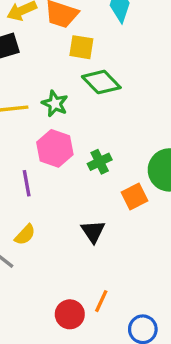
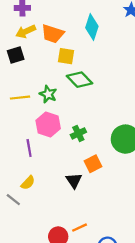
orange square: (134, 197) -> (93, 164), moved
orange line: (101, 301) -> (79, 228), turned 40

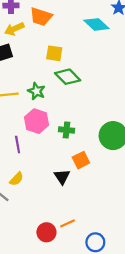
cyan diamond: (92, 27) -> (96, 24), moved, turned -65
orange trapezoid: (53, 34) -> (41, 17), moved
green cross: (78, 133) -> (66, 130), turned 32

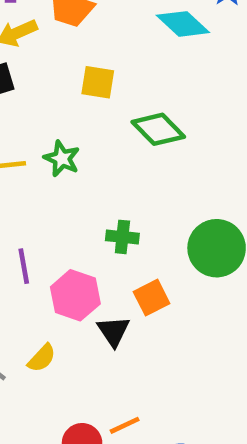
green diamond: (68, 77) -> (158, 129), moved
pink hexagon: (36, 121) -> (75, 295), moved
yellow semicircle: (16, 179) -> (42, 358), moved

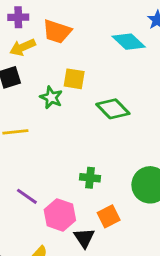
green star: (62, 158) -> (51, 97), moved
purple line: (24, 266) -> (27, 196), turned -45

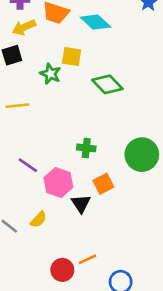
cyan diamond: (129, 42) -> (95, 22), moved

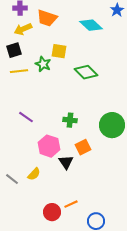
cyan diamond: (95, 22) -> (91, 25), moved
yellow line: (17, 106) -> (19, 71), moved
purple line: (28, 165) -> (26, 117), moved

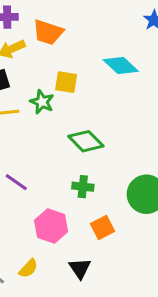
cyan diamond: (91, 25) -> (121, 66), moved
green diamond: (86, 72) -> (86, 141), moved
black triangle: (66, 162) -> (80, 268), moved

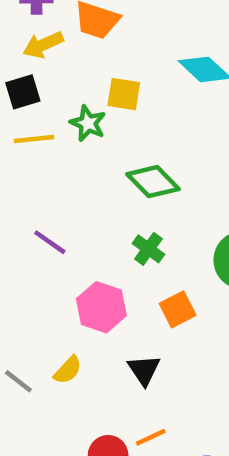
green cross: (83, 187) -> (148, 249), turned 30

